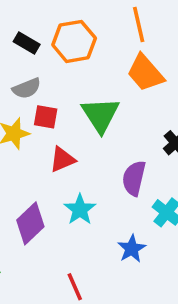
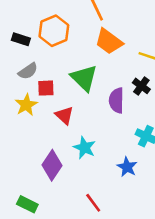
red triangle: (62, 159) -> (64, 115), turned -42
purple semicircle: (134, 178) -> (116, 100), moved

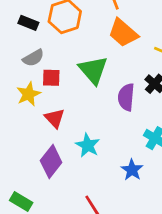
red triangle: (64, 115) -> (55, 118), moved

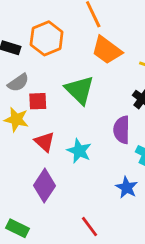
yellow star: (29, 94) -> (16, 119), turned -30
purple semicircle: (126, 97) -> (122, 130), moved
cyan star: (88, 145) -> (79, 151), moved

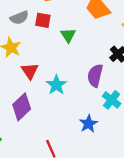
green triangle: (80, 90) -> (68, 35), size x0.6
red square: (38, 101) -> (43, 20), moved

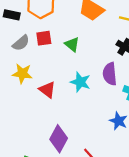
cyan star: (56, 85) -> (80, 82), moved
purple diamond: (22, 107) -> (59, 139), moved

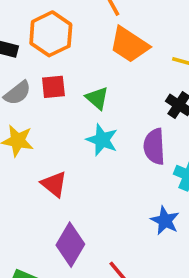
cyan star: (80, 82) -> (102, 140), moved
red triangle: (47, 90) -> (54, 184), moved

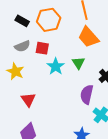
green triangle: (97, 98) -> (78, 63), moved
cyan star: (102, 140) -> (56, 66), moved

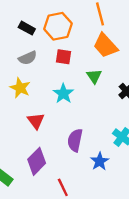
red square: (42, 48) -> (63, 57), moved
cyan star: (56, 66) -> (63, 94), moved
purple semicircle: (87, 94) -> (75, 140), moved

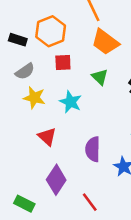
yellow star: (20, 88) -> (34, 98), moved

